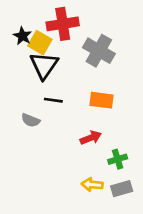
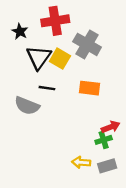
yellow square: (40, 43) -> (60, 59), moved
gray semicircle: (31, 120) -> (27, 106), size x1.5
red arrow: (91, 138) -> (111, 127), moved

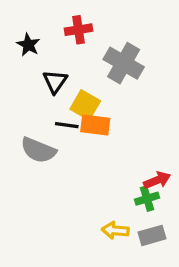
red cross: (55, 21) -> (78, 30), size x0.7
black triangle: (39, 57) -> (55, 82), size x0.7
yellow square: (60, 59) -> (85, 105), moved
orange rectangle: (89, 88) -> (95, 125), moved

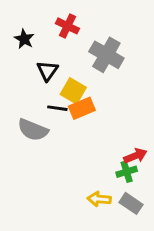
red cross: (78, 30) -> (67, 26), turned 35
orange rectangle: (95, 125) -> (82, 108), turned -30
gray rectangle: (152, 235) -> (131, 203), turned 50

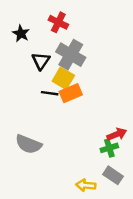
gray cross: (106, 55) -> (71, 55), moved
gray semicircle: (33, 130) -> (28, 144), moved
yellow arrow: (99, 199) -> (86, 185), moved

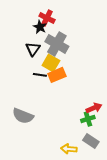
black star: (21, 33) -> (40, 27), moved

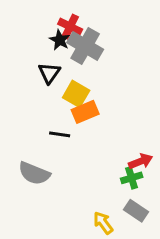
gray cross: (57, 44) -> (85, 46), moved
black line: (40, 75) -> (60, 134), moved
yellow arrow: (69, 149) -> (103, 223), turned 49

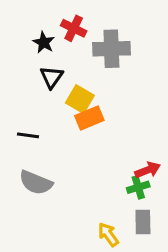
black star: (60, 40) -> (44, 42), moved
gray cross: (85, 46) -> (111, 49), moved, turned -32
black line: (60, 134) -> (28, 135), moved
gray rectangle: (136, 211) -> (143, 222), turned 55

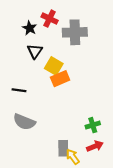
red arrow: (148, 170) -> (95, 146), moved
gray rectangle: (143, 222) -> (63, 148), moved

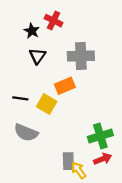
gray cross: (75, 32) -> (81, 56), moved
yellow square: (54, 66) -> (47, 104), moved
green cross: (93, 125) -> (100, 136), size x1.5

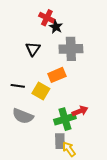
black star: (32, 31) -> (56, 27), moved
green cross: (100, 136) -> (65, 119), moved
red arrow: (103, 159) -> (80, 111), moved

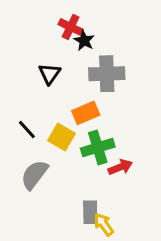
black line: (18, 86) -> (27, 129), turned 40
gray semicircle: (23, 116) -> (34, 175), turned 105
green cross: (65, 119) -> (98, 148), moved

